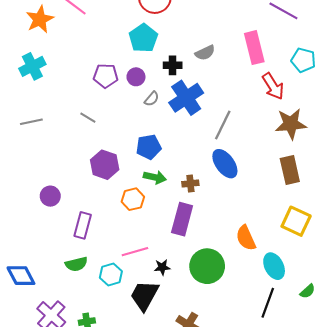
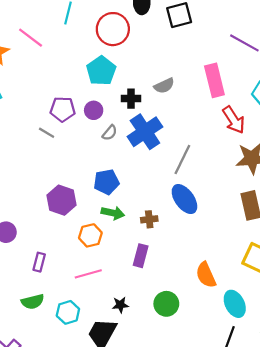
gray line: (88, 118) -> (47, 133), moved
purple rectangle: (182, 219) -> (141, 256), size x0.7
purple rectangle: (83, 225) -> (39, 262), size x0.7
pink line: (135, 252) -> (88, 274), moved
green circle: (207, 266) -> (166, 304), size x0.7

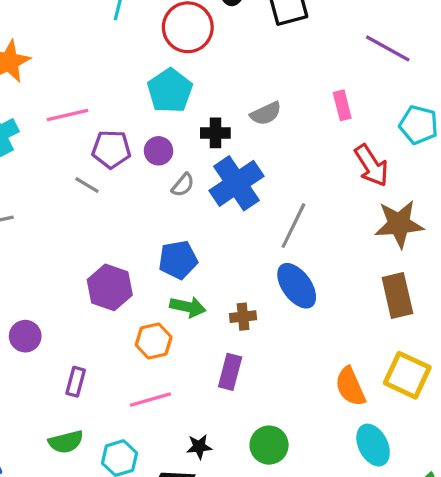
pink line: (31, 38) -> (67, 115), moved, turned -50
pink rectangle: (214, 80) -> (342, 105), size x0.6
orange semicircle: (206, 275) -> (350, 387), moved

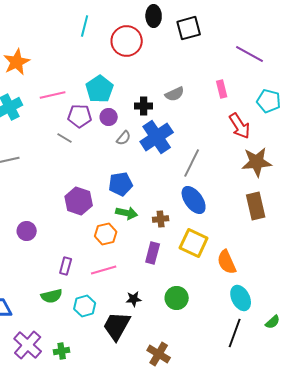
cyan pentagon: (170, 91) -> (100, 89), moved
yellow square: (407, 375) -> (194, 243), moved
purple rectangle: (76, 382) -> (66, 266), moved

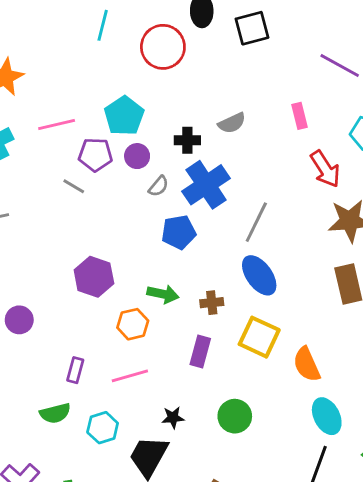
blue pentagon: (121, 184) -> (179, 232), moved

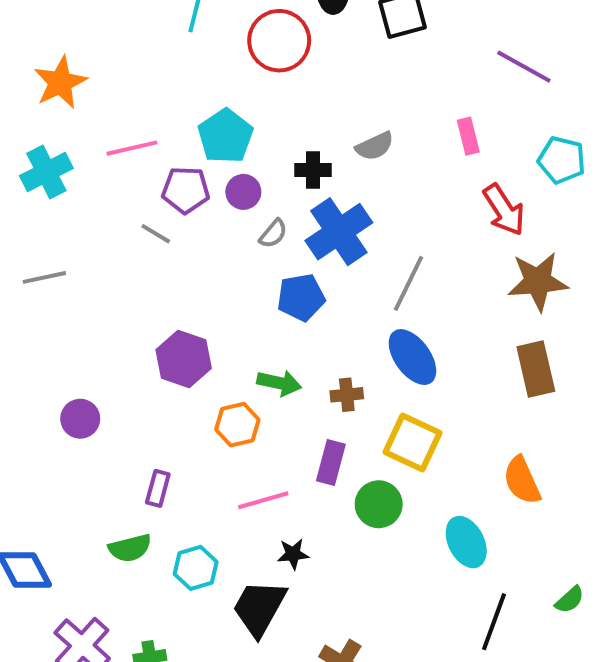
orange semicircle: (307, 364) -> (522, 480), moved
pink line: (130, 376) -> (263, 500), moved
green circle: (235, 416) -> (379, 504), moved
cyan ellipse: (327, 416) -> (466, 542), moved

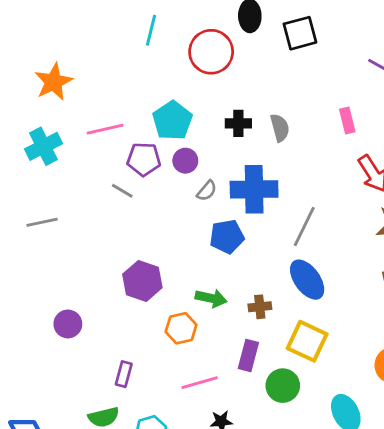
gray semicircle: (375, 146) -> (280, 128), turned -80
black cross: (313, 170) -> (238, 123), moved
blue cross: (339, 232) -> (254, 189), turned 33

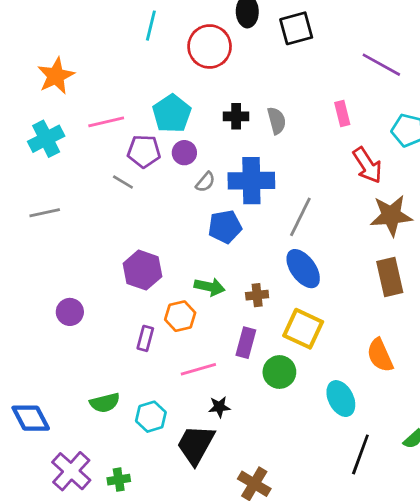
purple rectangle: (124, 374) -> (145, 338), moved

